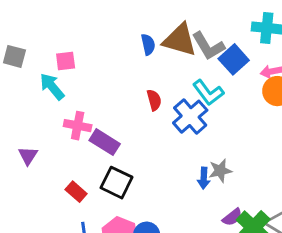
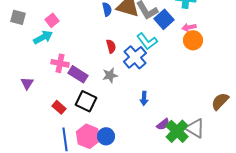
pink square: (66, 61) -> (52, 20), turned -32
cyan arrow: (52, 87) -> (43, 37), turned 102
gray star: (220, 171) -> (110, 75), moved

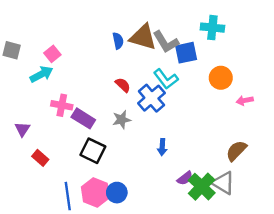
blue square: (164, 19) -> (186, 53), turned 30
pink arrow: (189, 27) -> (245, 100), moved
red semicircle: (111, 46) -> (123, 85), turned -32
brown semicircle: (220, 101) -> (236, 151), moved
red rectangle: (59, 107) -> (40, 158), moved

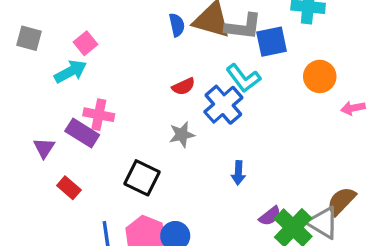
gray L-shape: (166, 42) -> (243, 27), turned -52
red semicircle: (123, 85) -> (184, 86), turned 112
purple rectangle: (83, 118) -> (82, 133), moved
brown semicircle: (236, 151) -> (341, 201), moved

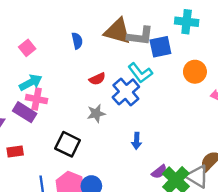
blue semicircle: (177, 25) -> (77, 41), moved
cyan arrow: (71, 71) -> (31, 82), moved
red rectangle: (69, 188) -> (15, 151), turned -49

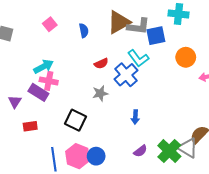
brown triangle: (118, 31) -> (119, 22), turned -45
pink square: (27, 48) -> (50, 24), moved
purple semicircle: (159, 172) -> (140, 151), moved

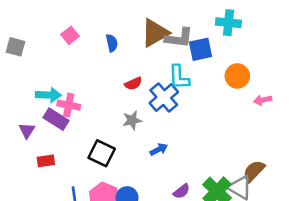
cyan L-shape: (138, 58) -> (179, 77), turned 35
cyan arrow: (44, 67) -> (48, 95), moved, turned 30
blue arrow: (135, 117) -> (159, 149), moved, turned -120

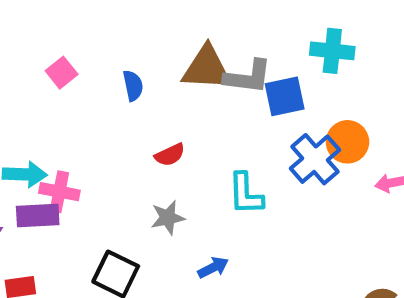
brown triangle: (155, 33) -> (207, 68), turned 32
cyan L-shape: (179, 77) -> (246, 194), moved
blue cross: (164, 98) -> (315, 159), moved
purple rectangle: (56, 119) -> (38, 216), turned -35

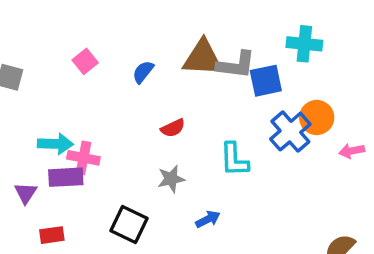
blue semicircle: (133, 86) -> (143, 72), turned -130

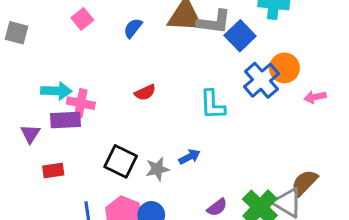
blue square: (266, 81) -> (240, 36), turned -32
red semicircle: (173, 128) -> (145, 92), moved
gray star: (171, 179) -> (157, 169), moved

